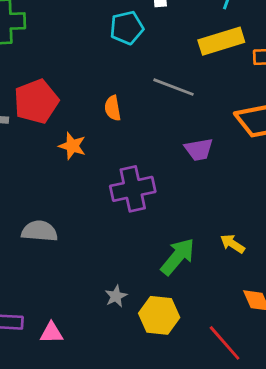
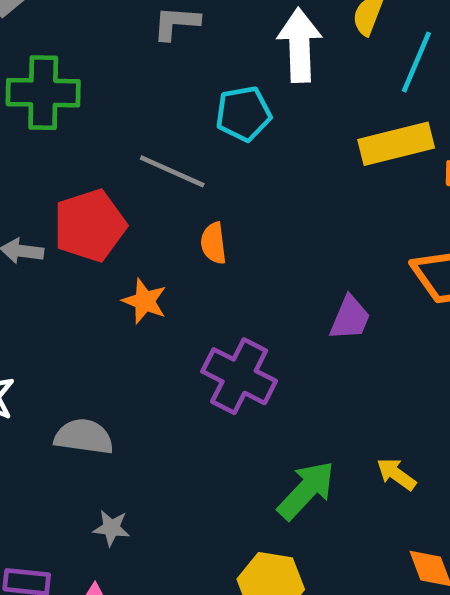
gray line: (173, 87) -> (172, 171), moved
purple trapezoid: (199, 150) -> (350, 318), turned -60
purple cross: (133, 189) -> (239, 376), turned 36
gray star: (116, 296) -> (111, 528), moved, turned 30

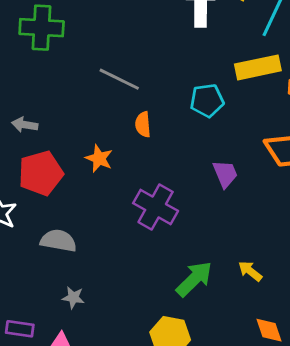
cyan pentagon: (243, 114) -> (207, 100), moved
red pentagon: (90, 226) -> (41, 173), moved
purple trapezoid: (350, 318) -> (225, 174), turned -48

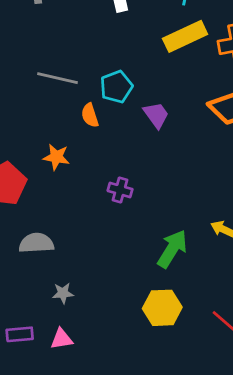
cyan pentagon: (207, 100) -> (116, 87), moved
purple trapezoid: (225, 174) -> (156, 115), moved
purple cross: (156, 207) -> (120, 190), size x0.6

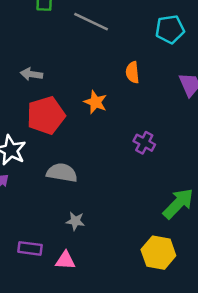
gray line: (58, 78) -> (91, 22), moved
cyan pentagon: (116, 87) -> (170, 29), moved

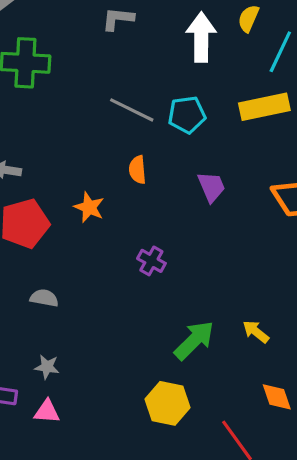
gray line: (91, 22) -> (132, 110), moved
gray semicircle: (62, 173) -> (44, 298), size x0.7
gray star: (75, 221) -> (47, 367), moved

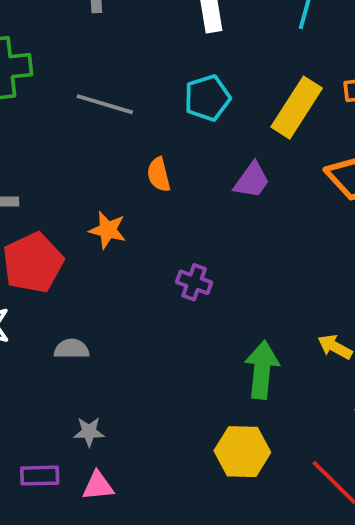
yellow rectangle: (264, 107) -> (297, 108), moved, turned -36
gray line: (132, 110) -> (105, 104), moved
purple trapezoid: (211, 187) -> (252, 180), turned 68
green arrow: (194, 340) -> (262, 370), turned -30

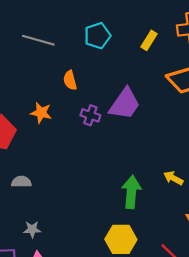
yellow rectangle: (297, 108) -> (149, 40), size x0.6
purple trapezoid: (252, 180) -> (125, 104), moved, size x1.5
purple cross: (194, 282) -> (90, 115), moved

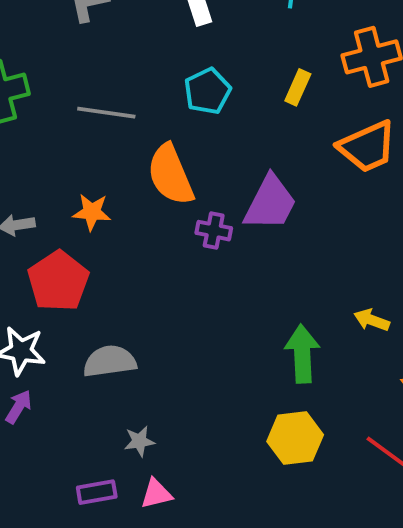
orange semicircle: (70, 80) -> (170, 175), size x1.8
orange star: (41, 113) -> (92, 212), moved
gray semicircle: (21, 182) -> (110, 361), size x1.5

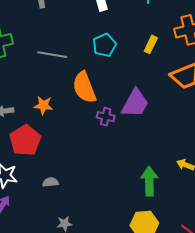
gray semicircle: (110, 361) -> (50, 182), size x0.6

